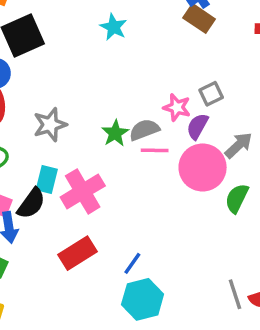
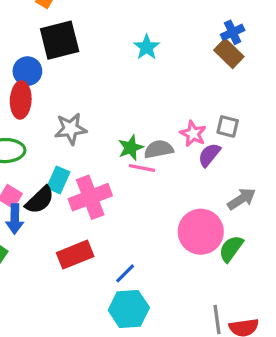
gray square: (211, 94) -> (228, 126), turned 30
gray arrow: (239, 145) -> (242, 199), moved
pink line: (155, 150) -> (142, 168), moved
pink circle: (203, 167) -> (201, 232), moved
green semicircle: (237, 198) -> (231, 249), moved

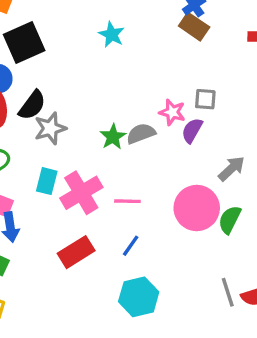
pink line: (142, 168) -> (127, 201), moved
black semicircle: (40, 200) -> (32, 105), moved
blue line: (125, 273) -> (131, 246), moved

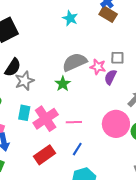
cyan star: (112, 35) -> (70, 18), moved
gray semicircle: (141, 134) -> (75, 62), moved, size x1.4

